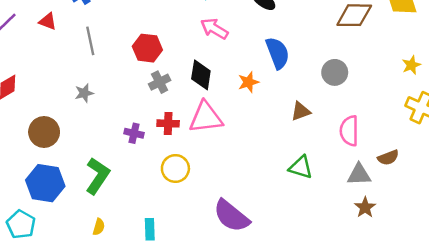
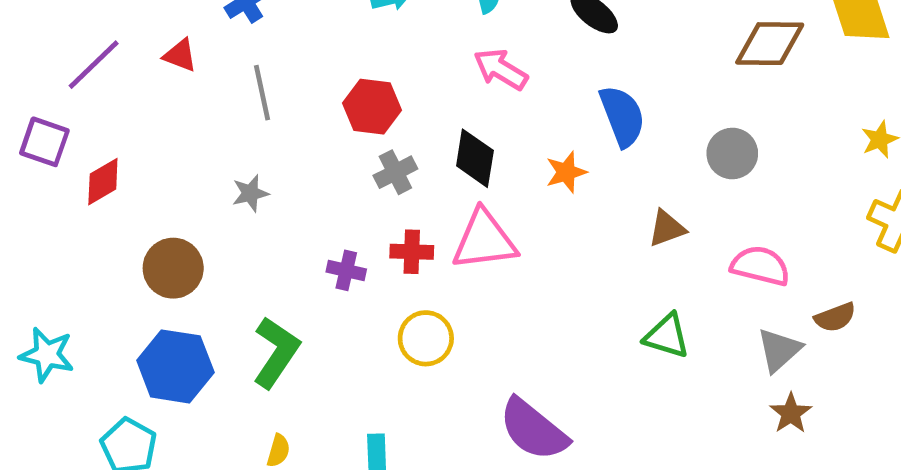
pink semicircle: (349, 131) -> (760, 266), turned 104
gray triangle: (359, 175) -> (779, 350), turned -40

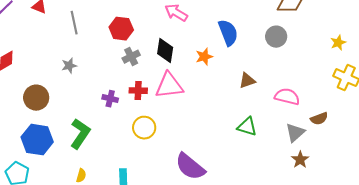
gray circle: (732, 153) -> (276, 37), moved

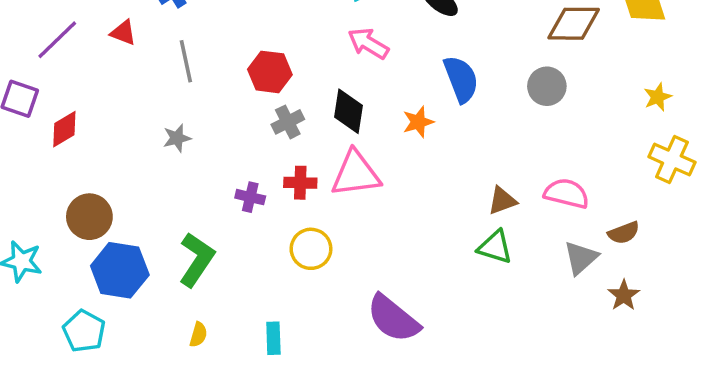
brown triangle: (247, 81) -> (502, 201), moved
brown circle: (36, 98) -> (89, 217), moved
brown star: (300, 160) -> (624, 295), moved

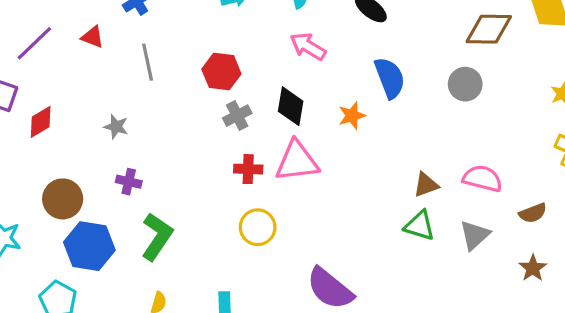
gray star: (177, 138) -> (116, 127), moved, turned 30
purple cross: (250, 197) -> (129, 182), moved
gray triangle: (581, 258) -> (475, 235), moved

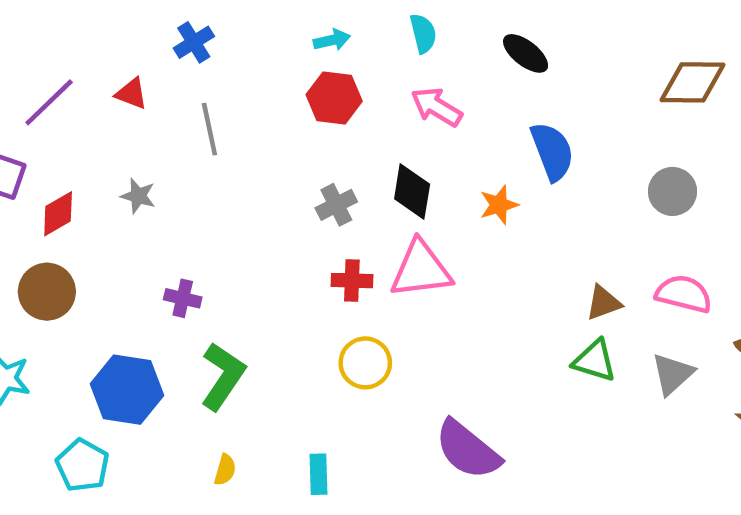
red hexagon: (221, 72) -> (334, 98), moved
gray circle: (465, 84) -> (673, 191), moved
gray star: (116, 127) -> (138, 196), moved
brown circle: (63, 199) -> (47, 292), moved

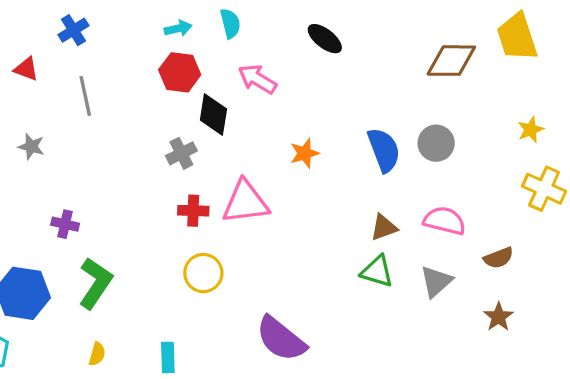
cyan semicircle: (423, 33) -> (230, 23), moved
blue semicircle: (552, 151) -> (384, 150), moved
black diamond: (412, 191) -> (213, 114), moved

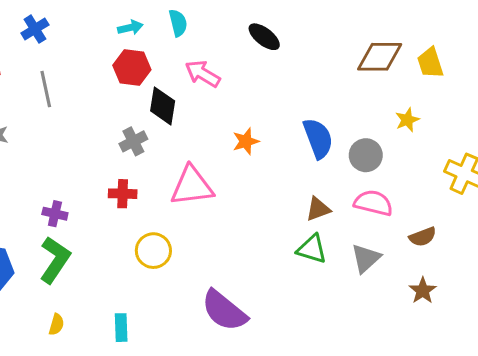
yellow trapezoid: (517, 37) -> (430, 63), moved, size x0.7
yellow star: (531, 130) -> (407, 120), moved
gray circle: (436, 143) -> (366, 155), moved
red cross: (193, 211) -> (123, 194), moved
purple cross: (65, 224) -> (55, 214), moved

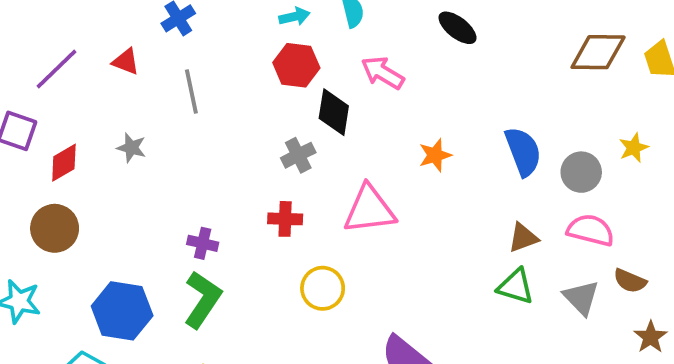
yellow star: (407, 120) -> (634, 148), moved
brown semicircle: (423, 237) -> (630, 281), moved, turned 44
gray triangle: (366, 258) -> (581, 298), turned -32

